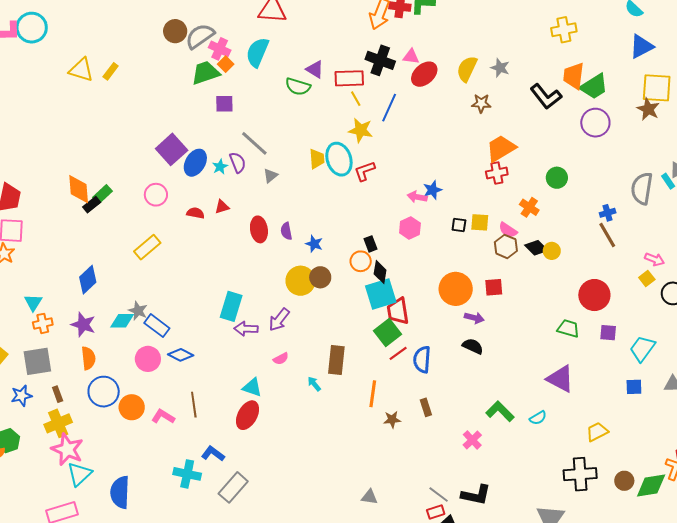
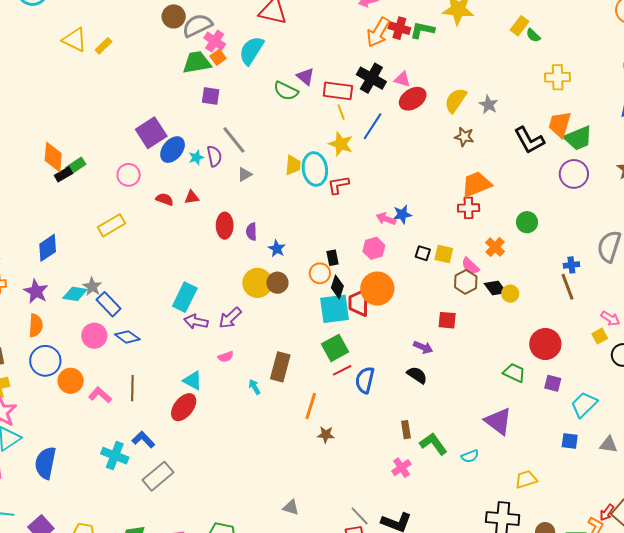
orange circle: (456, 289) -> (377, 289), moved
red trapezoid: (398, 311) -> (359, 303), moved
brown rectangle: (426, 407) -> (406, 430), moved

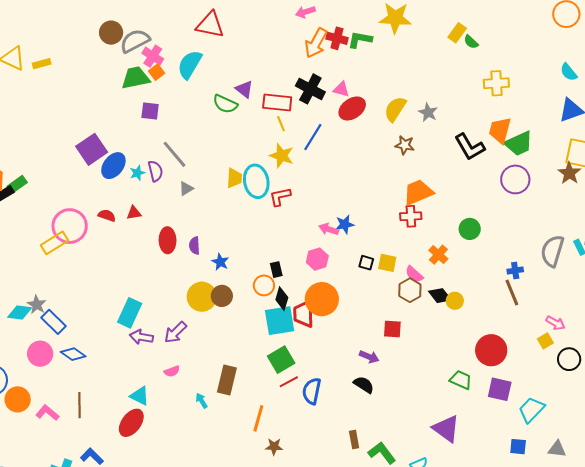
yellow rectangle: (103, 46) -> (42, 64), turned 30
pink circle: (129, 175) -> (70, 226), moved, size x1.5
purple square: (553, 383) -> (500, 389), size x1.4

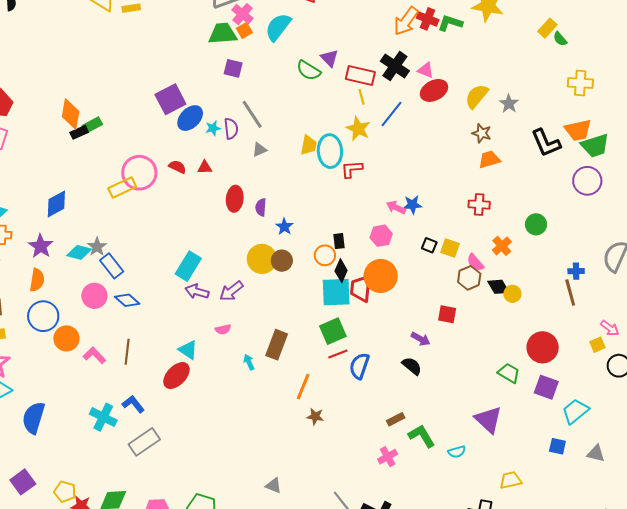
orange trapezoid: (500, 130) -> (578, 130), turned -124
orange trapezoid: (418, 192) -> (489, 159), moved, size x0.7
brown rectangle: (354, 440) -> (396, 419), turned 66

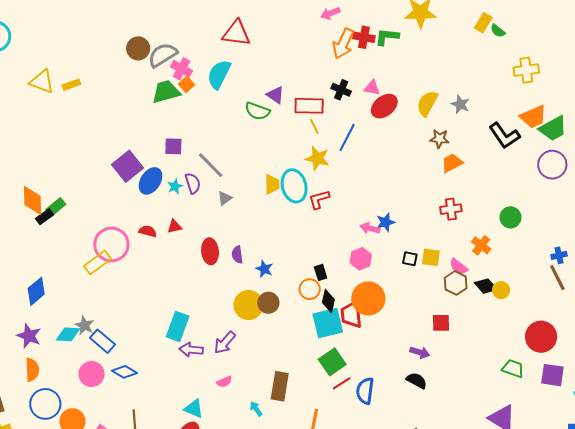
black cross: (395, 66) -> (341, 90), size x0.7
purple square: (233, 68) -> (173, 146), moved

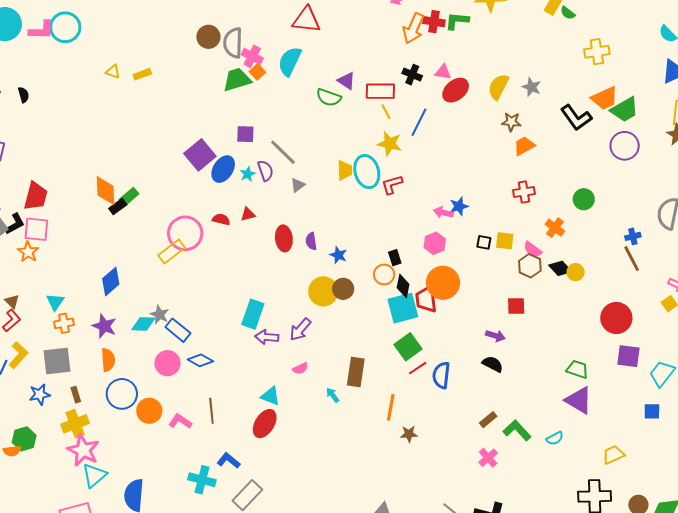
gray semicircle: (163, 55) -> (233, 43), turned -56
yellow triangle: (42, 82) -> (113, 72), size x0.6
green trapezoid: (513, 369) -> (577, 369), moved

